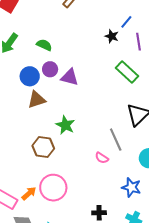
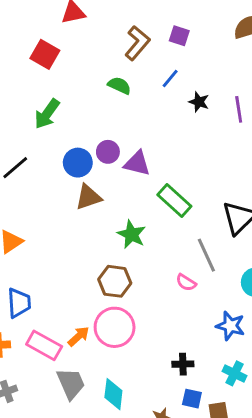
blue line: (126, 22) -> (170, 79), moved
green semicircle: (44, 45) -> (119, 85), moved
green rectangle: (127, 72) -> (174, 200), moved
brown hexagon: (43, 147) -> (115, 281), moved

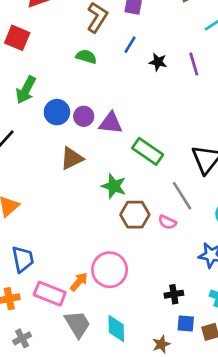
blue circle: (78, 163) -> (57, 112), moved
brown hexagon: (115, 281) -> (135, 215), moved

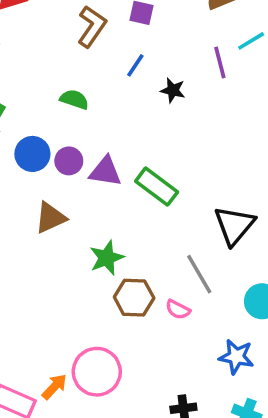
green semicircle: (86, 57) -> (74, 99), moved
purple line: (194, 64) -> (220, 62), moved
green rectangle: (148, 151) -> (157, 187), moved
green star: (114, 186) -> (107, 258), turned 30

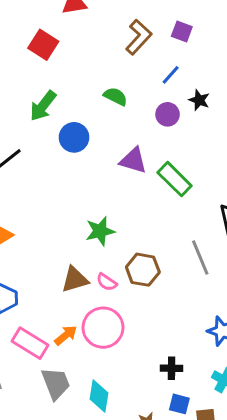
purple circle: (69, 161) -> (168, 114), moved
brown triangle: (50, 218) -> (75, 279), moved
green star: (107, 258) -> (100, 231), moved
pink semicircle: (178, 310) -> (107, 282), moved

